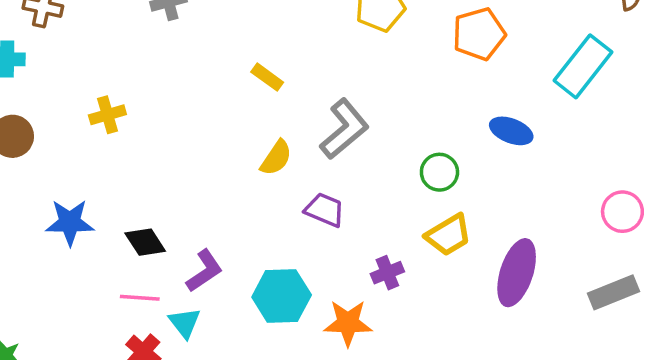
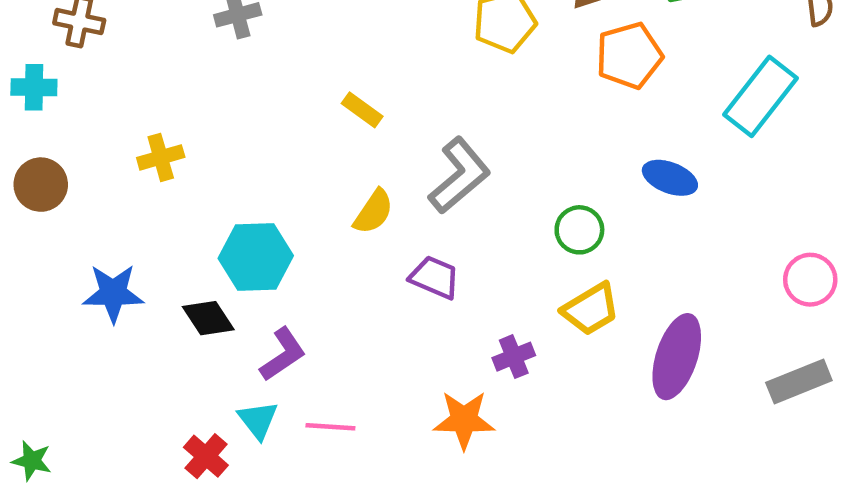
cyan hexagon: (282, 296) -> (256, 257), moved
pink line: (140, 298) -> (330, 427), moved

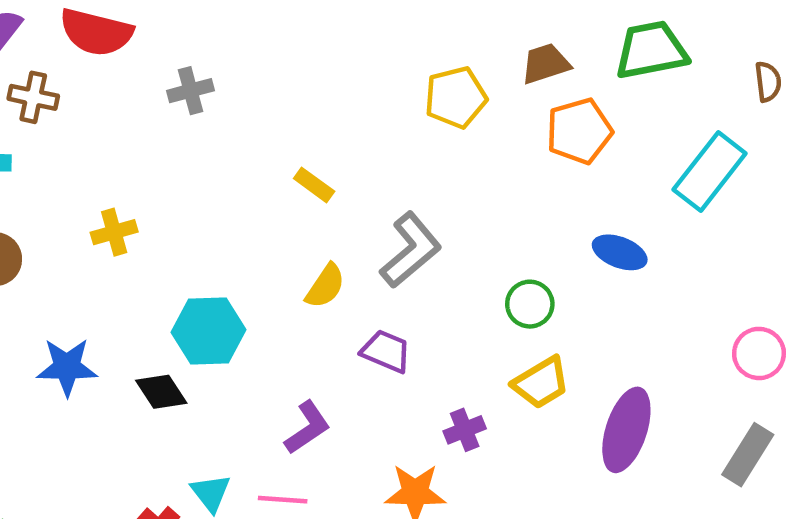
purple L-shape: (283, 354) -> (307, 428), moved
gray rectangle: (799, 381) -> (748, 455), turned -36

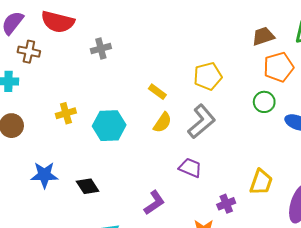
yellow pentagon: (456, 97) -> (208, 76), moved
yellow semicircle: (325, 286) -> (163, 123), moved
green circle: (530, 304) -> (264, 102), moved
cyan hexagon: (208, 331) -> (109, 126), moved
yellow trapezoid: (541, 383) -> (261, 182), turned -40

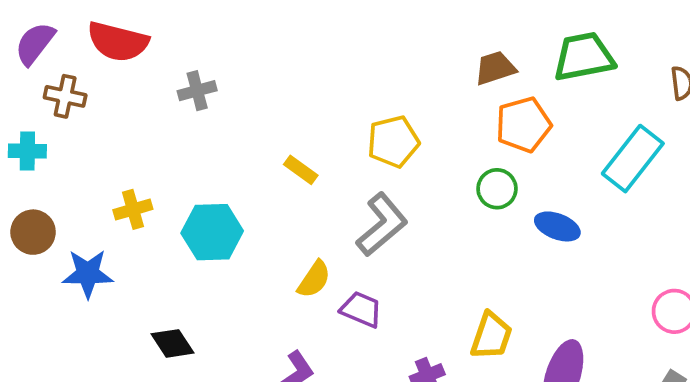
yellow semicircle: (163, 123) -> (314, 279), moved
blue star: (44, 175) -> (88, 274), moved

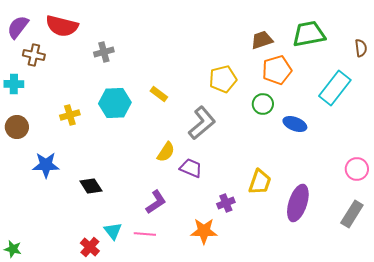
yellow pentagon: (393, 142) -> (223, 79), moved
cyan hexagon: (212, 232) -> (115, 103), moved
blue star: (88, 274) -> (46, 165), moved

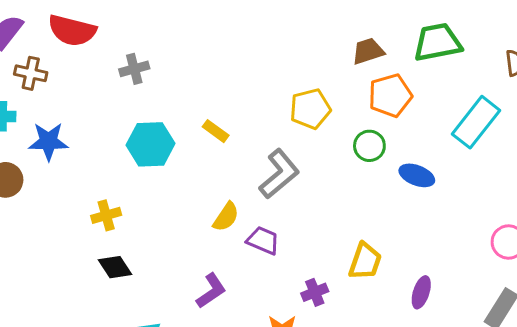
yellow cross: (70, 115) -> (106, 215), moved
blue star: (46, 165) -> (48, 141), moved
purple ellipse: (298, 203) -> (421, 292), size x0.6

